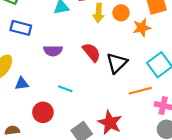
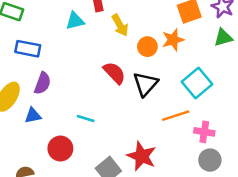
yellow arrow: (98, 13) -> (120, 25), turned -30
orange circle: (121, 13) -> (147, 47), moved
purple semicircle: (53, 51) -> (43, 83), moved, turned -66

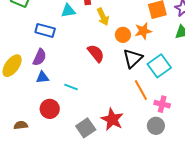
blue rectangle: (28, 49) -> (45, 30), moved
black triangle: (145, 84) -> (133, 58), moved
blue triangle: (33, 116) -> (42, 77), moved
orange line: (176, 116) -> (141, 90), turned 75
gray circle: (210, 160) -> (156, 126), moved

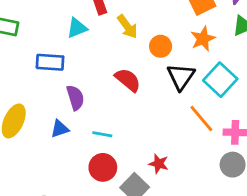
orange star: (143, 31) -> (203, 39), moved
purple semicircle: (40, 57) -> (75, 98), moved, turned -30
red circle: (50, 109) -> (103, 167), moved
red star: (112, 119) -> (159, 164), moved, size x0.6

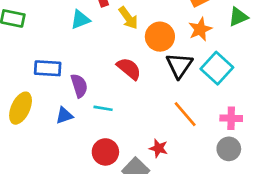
orange circle: (161, 46) -> (160, 37), size x1.4
blue rectangle: (50, 62) -> (48, 68), moved
orange line: (201, 118) -> (185, 114), moved
cyan line: (102, 134) -> (103, 108), moved

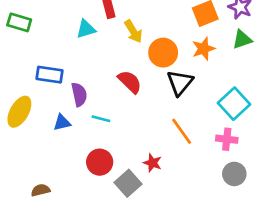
cyan square: (217, 68) -> (234, 104), moved
gray circle: (229, 149) -> (234, 174), moved

